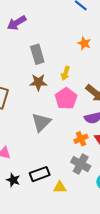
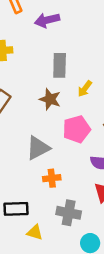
yellow arrow: (65, 73) -> (85, 89), moved
orange cross: (81, 139) -> (52, 178), moved
gray cross: (81, 164) -> (69, 213), turned -36

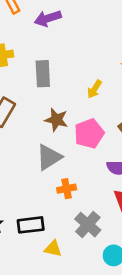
gray rectangle: (60, 65) -> (43, 74), moved
brown star: (50, 99) -> (56, 120), moved
gray cross: (69, 213) -> (88, 225), turned 35

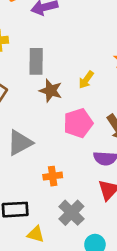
brown star: (56, 120) -> (51, 91), moved
gray triangle: (49, 157) -> (20, 143), moved

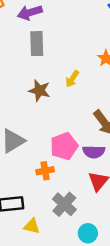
gray rectangle: (36, 61) -> (37, 44), moved
pink pentagon: (78, 123) -> (64, 146), moved

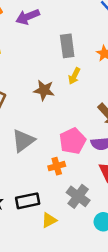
gray rectangle: (37, 44) -> (67, 46), moved
yellow triangle: (32, 226) -> (49, 220), turned -35

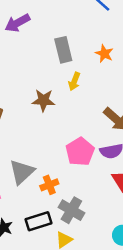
gray triangle: (23, 141) -> (22, 172), moved
orange cross: (57, 166) -> (49, 185), moved
gray cross: (78, 196) -> (71, 210), moved

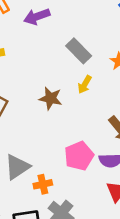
gray rectangle: (63, 50) -> (79, 51), turned -40

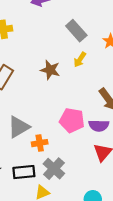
pink pentagon: (79, 156) -> (72, 120), turned 30

